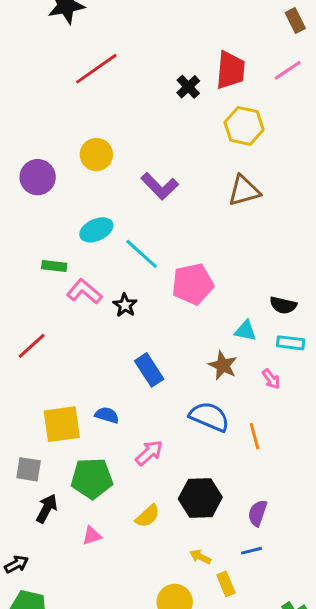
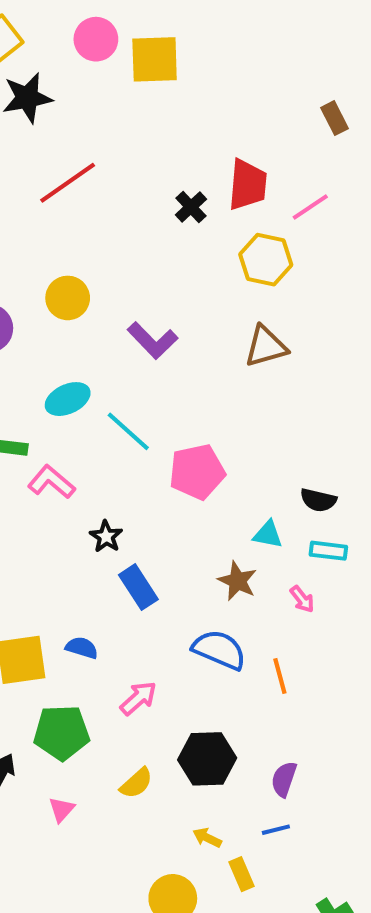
pink line: (288, 70) -> (310, 207), moved
black star: (125, 305) -> (106, 537), moved
pink triangle: (92, 536) -> (62, 809), turned -30

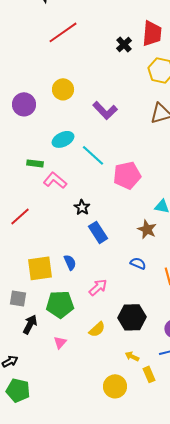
blue semicircle: (82, 648) -> (70, 262), turned 49
blue semicircle: (219, 650) -> (138, 263), size x0.6

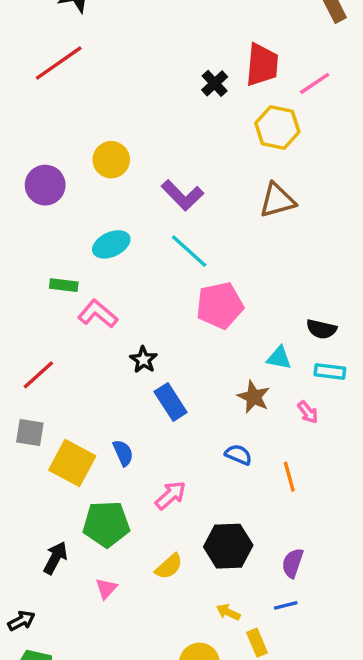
red line: (63, 32) -> (59, 63), moved
cyan line: (93, 155) -> (189, 251), moved
yellow square: (40, 268) -> (72, 463), turned 36
gray square: (18, 298) -> (30, 433), moved

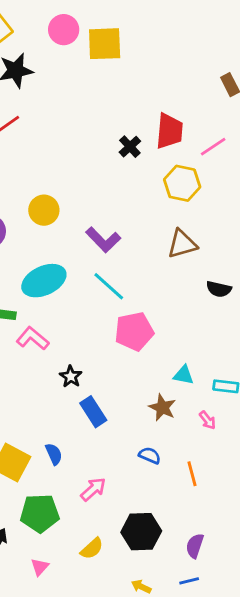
cyan ellipse: (111, 244) -> (44, 281), size x1.4
black semicircle: (321, 329) -> (219, 289), moved

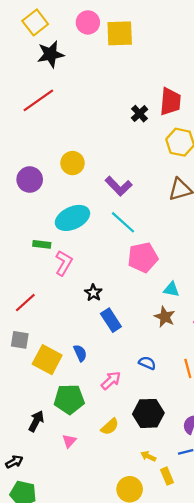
pink L-shape: (33, 338) -> (64, 263), turned 80
cyan triangle: (184, 375) -> (171, 289), moved
blue semicircle: (150, 455) -> (147, 363), moved

